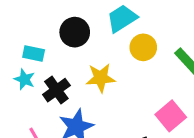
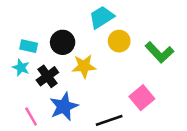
black circle: (75, 32) -> (63, 42), moved

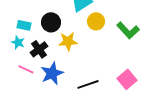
pink square: (142, 98) -> (127, 79), moved
pink line: (31, 117) -> (26, 69), moved, turned -35

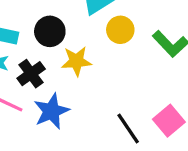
black line: (88, 84) -> (128, 128), moved, turned 75

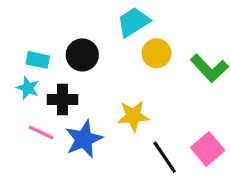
yellow star: (76, 61) -> (133, 116), moved
black cross: (31, 74) -> (62, 99), turned 36

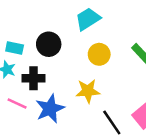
yellow circle: (156, 53) -> (99, 54), moved

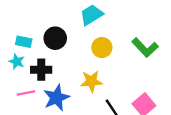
pink line: (17, 104) -> (26, 93), turned -36

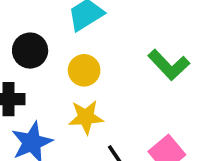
yellow circle: (102, 48) -> (84, 70), moved

